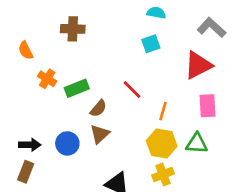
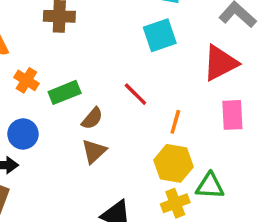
cyan square: (151, 44) -> (160, 35), size x1.4
blue circle: (67, 143) -> (23, 134), moved
green triangle: (197, 143) -> (210, 186), moved

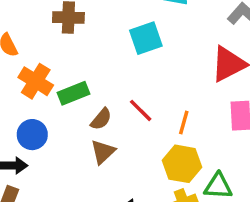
cyan square: (160, 35) -> (146, 38), moved
orange cross: (26, 80) -> (36, 81), size x1.4
red line: (135, 94) -> (141, 110), moved

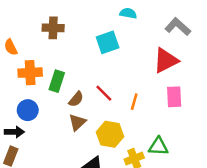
orange cross: (36, 81) -> (30, 73), turned -35
green rectangle: (74, 93) -> (57, 81), turned -50
yellow hexagon: (182, 164) -> (110, 134), moved

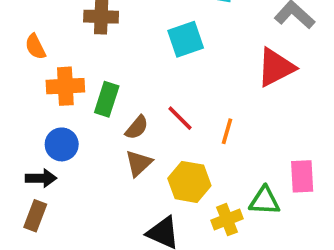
pink rectangle: (174, 97) -> (302, 176), moved

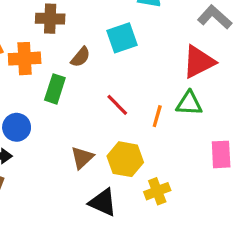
orange cross: (65, 86) -> (25, 59), moved
brown semicircle: (137, 127) -> (80, 57), moved
brown triangle: (139, 163) -> (82, 158), moved
green triangle: (265, 201) -> (189, 103), moved

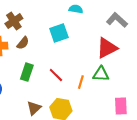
brown cross: (50, 19) -> (14, 21), turned -36
brown semicircle: (80, 57) -> (23, 43), moved
green rectangle: (55, 89) -> (27, 72), moved

